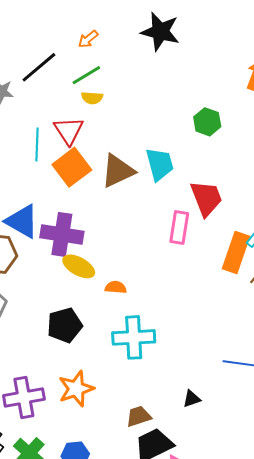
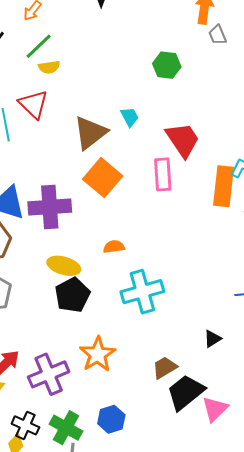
cyan trapezoid: (160, 164) -> (130, 117), size x0.6
orange square: (72, 167) -> (103, 178), moved
yellow ellipse: (79, 266) -> (64, 266), moved

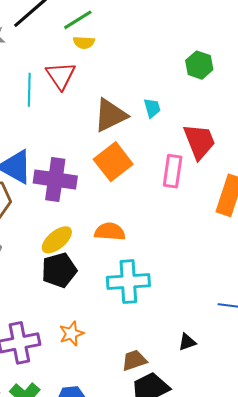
orange semicircle: (114, 247) -> (110, 232), size x1.4
yellow ellipse: (64, 266) -> (57, 240), turned -68
orange star: (98, 354) -> (71, 334), size x0.7

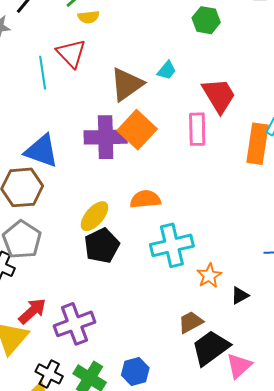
cyan trapezoid: (152, 108) -> (167, 70), turned 65
purple cross: (55, 179) -> (106, 137), moved
orange star: (71, 334) -> (209, 276), moved

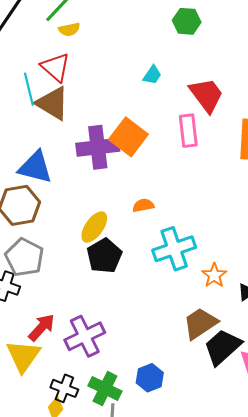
brown triangle: (127, 84) -> (53, 103), moved, turned -48
orange semicircle: (145, 199) -> (143, 205), size x0.7
brown trapezoid: (191, 322) -> (200, 323), size x1.4

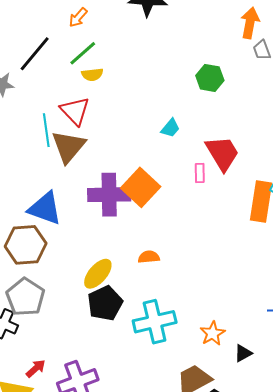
brown triangle: (53, 103) -> (68, 147), turned 33
pink rectangle: (188, 131) -> (200, 173), moved, size x0.6
cyan cross: (174, 249) -> (155, 322), moved
red arrow: (42, 327) -> (36, 369), size x0.7

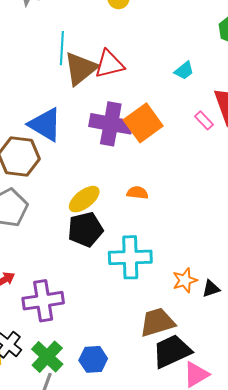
red triangle: (75, 111) -> (109, 64), moved, turned 48
pink rectangle: (200, 173) -> (204, 120), turned -54
black triangle: (243, 353) -> (211, 289), moved

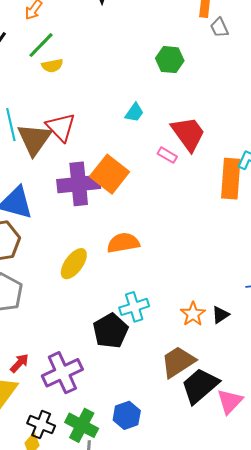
red triangle: (109, 64) -> (61, 127), turned -44
orange semicircle: (137, 193) -> (123, 243), size x1.5
black pentagon: (85, 229) -> (111, 331), moved
cyan cross: (130, 257) -> (134, 307), size x0.7

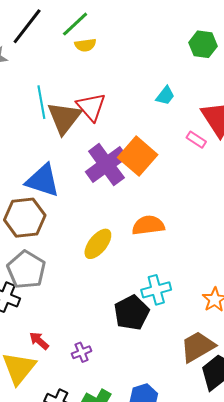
purple cross: (79, 184) -> (106, 164), turned -33
red arrow: (19, 363) -> (39, 341), turned -95
purple cross: (62, 373) -> (82, 352), size x0.5

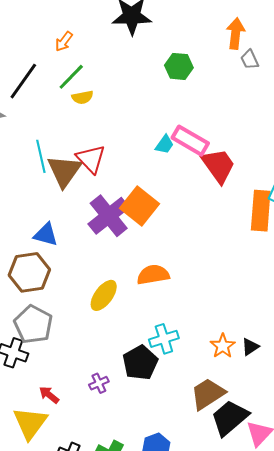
green hexagon: (203, 44) -> (179, 66), moved
pink rectangle: (196, 140) -> (190, 141), moved, size x1.8
blue triangle: (43, 180) -> (46, 234), size x0.7
purple cross: (82, 352) -> (99, 383), moved

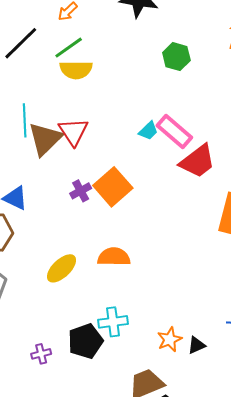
yellow semicircle: (82, 97) -> (76, 70), size x1.5
red trapezoid: (218, 166) -> (198, 161), turned 78
purple cross: (109, 216) -> (81, 191), size x0.5

